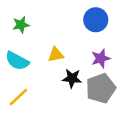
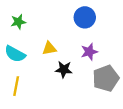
gray pentagon: (101, 88) -> (106, 78), moved
yellow line: (18, 97) -> (16, 86), turned -36

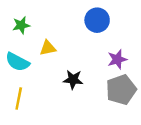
yellow triangle: (49, 48) -> (48, 48), moved
purple star: (89, 52) -> (117, 59), moved

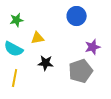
black star: (73, 80) -> (46, 63), moved
gray pentagon: (121, 90) -> (81, 71), moved

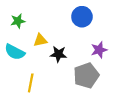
black star: (46, 63) -> (58, 54), moved
yellow line: (15, 78) -> (31, 83), moved

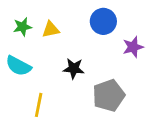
yellow triangle: (40, 40) -> (51, 29), moved
purple star: (99, 50) -> (133, 47), moved

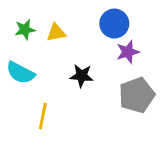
purple star: (133, 47) -> (128, 52), moved
gray pentagon: (109, 95) -> (137, 95), moved

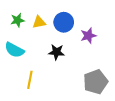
blue circle: (114, 24) -> (64, 22), moved
gray pentagon: (137, 95) -> (96, 82), moved

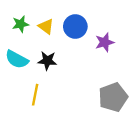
yellow triangle: (39, 22) -> (46, 26), turned 48
black star: (56, 52) -> (47, 61), moved

